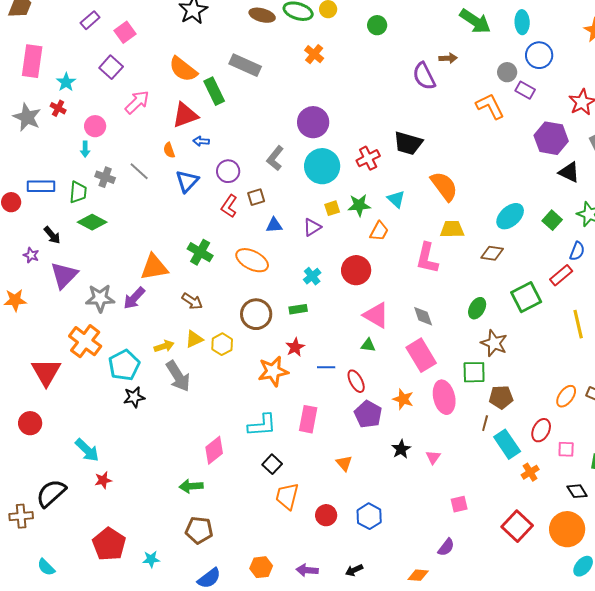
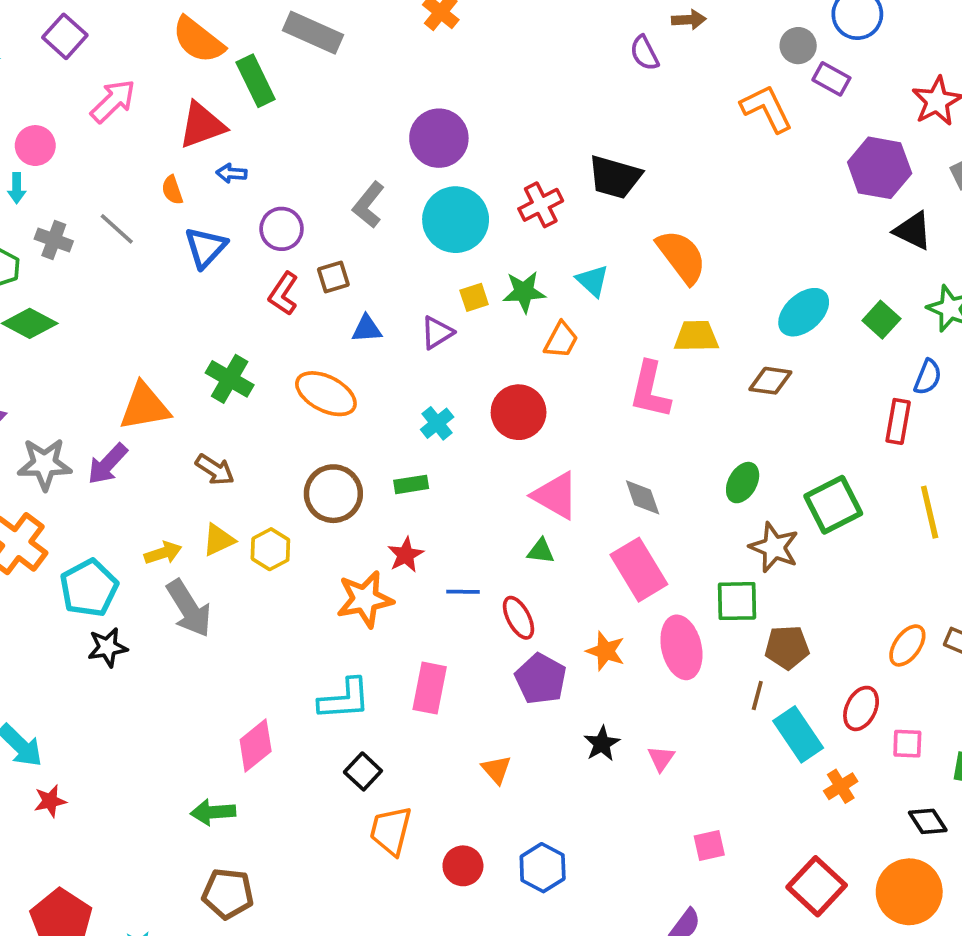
purple semicircle: (424, 76) -> (644, 53), size x0.7
red rectangle: (561, 275) -> (898, 421), turned -40
green square: (526, 297) -> (833, 505), moved

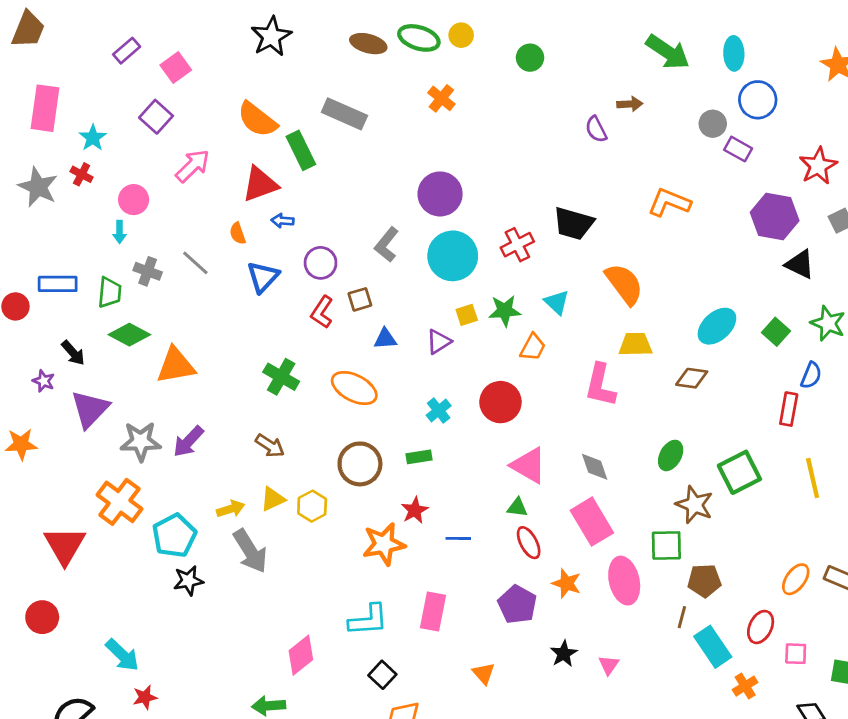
orange L-shape: (767, 109) -> (669, 202), moved, turned -42
orange triangle: (144, 407) -> (176, 366), moved
red ellipse: (519, 618) -> (529, 543), moved

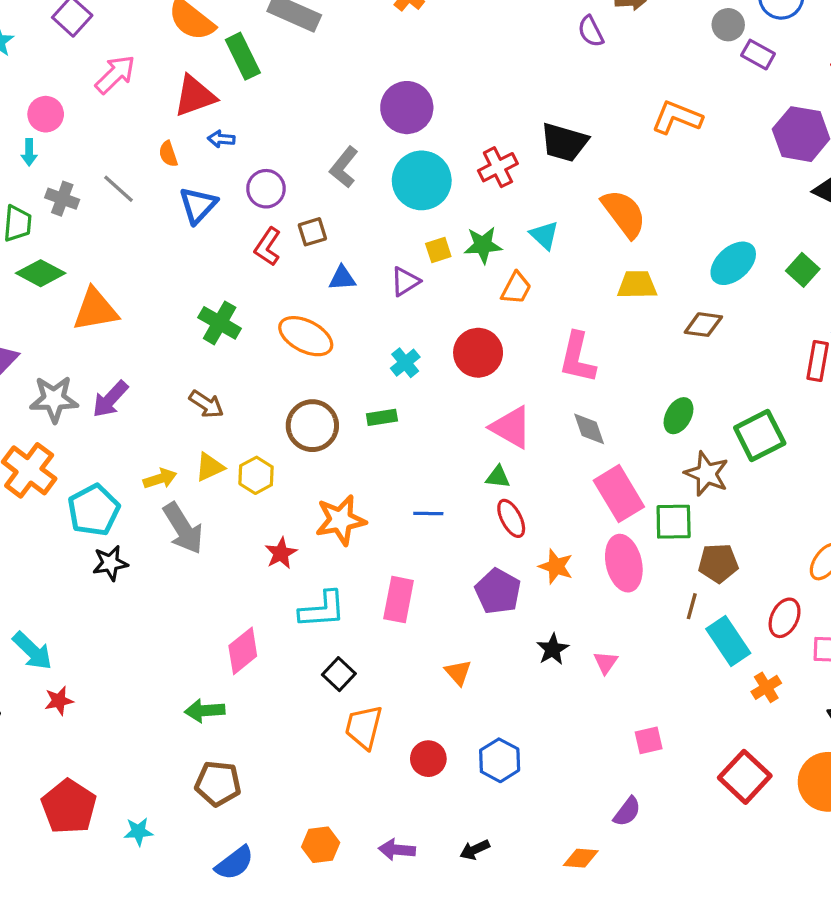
pink L-shape: (600, 385) -> (577, 358), moved
red star: (415, 510) -> (281, 553), moved
pink rectangle: (592, 522) -> (619, 494), moved

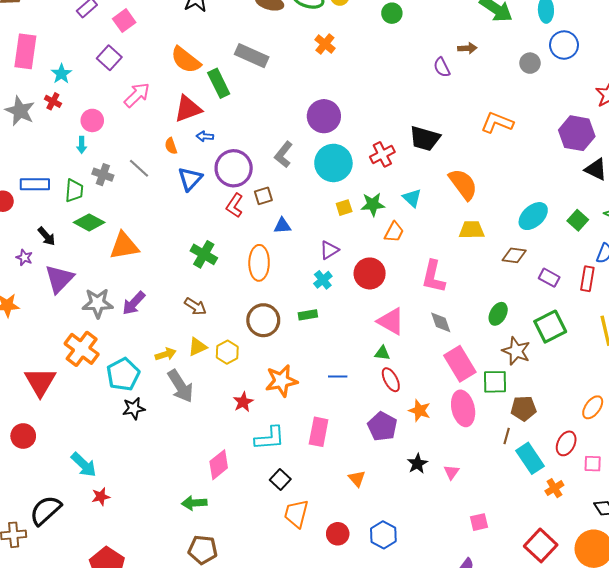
purple rectangle: (758, 55) -> (549, 278), moved
purple circle: (266, 189) -> (234, 168), size x1.5
purple triangle: (405, 281) -> (329, 250), moved
orange ellipse: (306, 336) -> (259, 263), turned 64

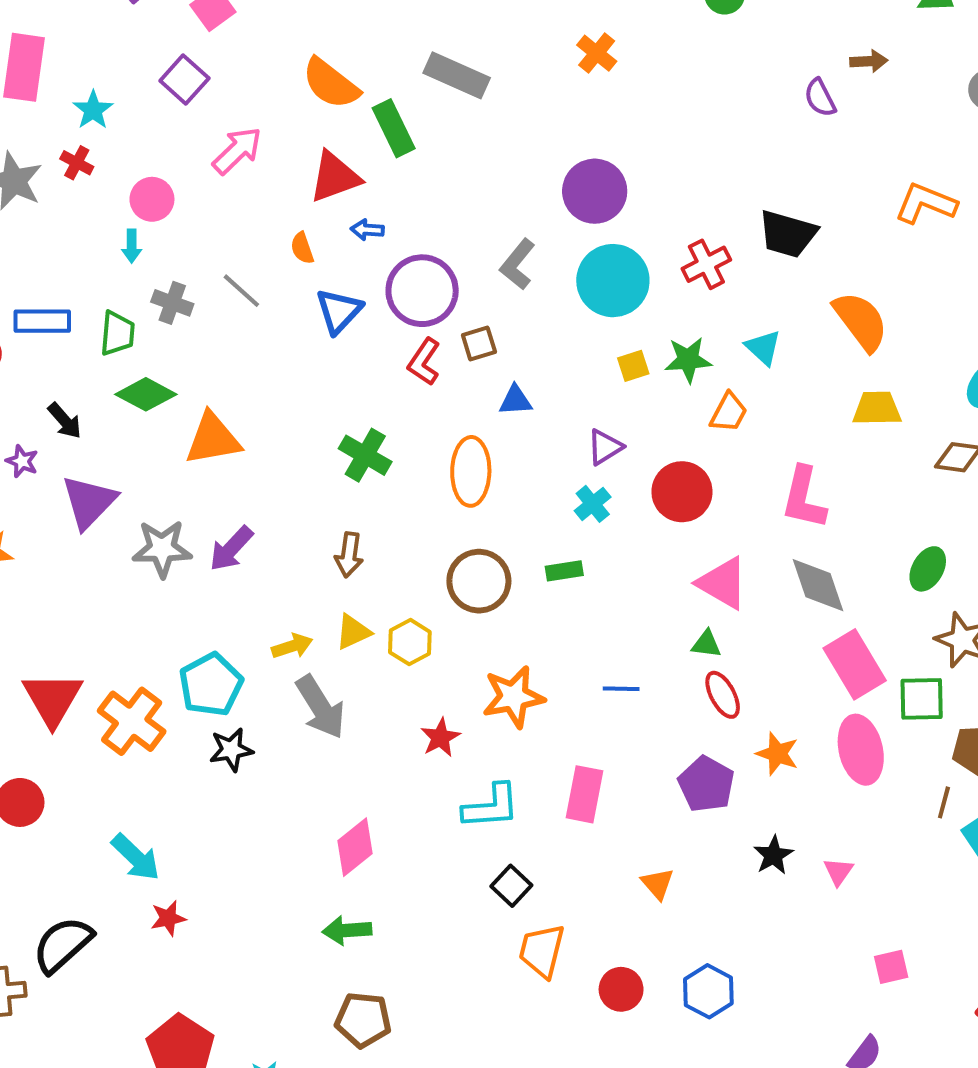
brown arrow: (195, 306) -> (349, 555), turned 65
gray diamond: (441, 322) -> (818, 585), size x1.4
orange cross: (82, 349) -> (132, 721), moved
pink diamond: (219, 465) -> (355, 847), moved

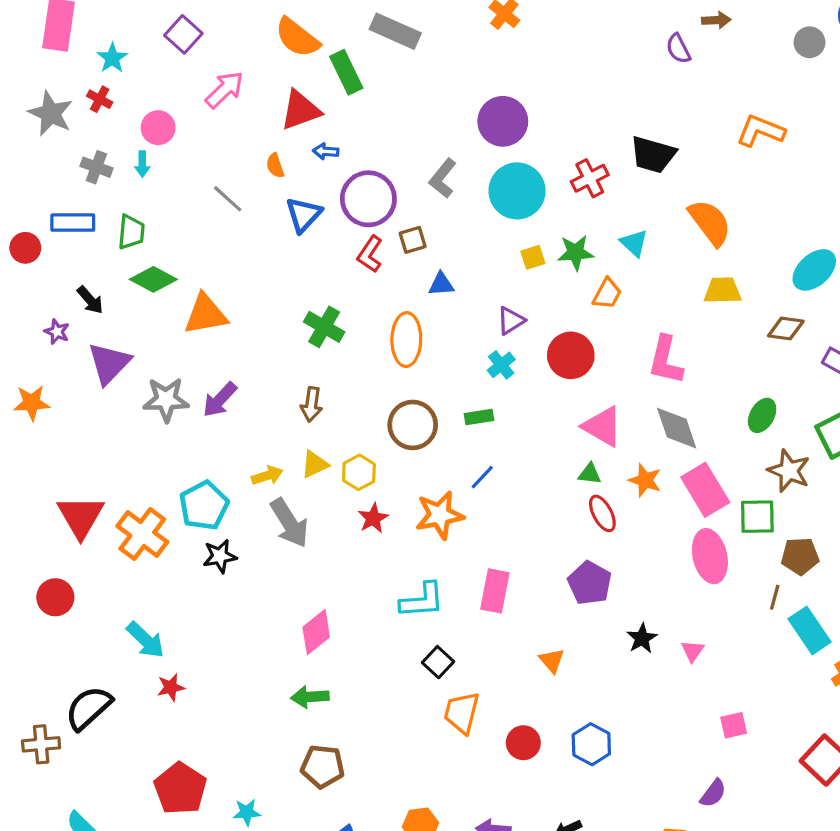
gray cross: (172, 303) -> (96, 167), moved
blue line: (621, 689) -> (482, 477), moved, turned -48
red star: (440, 737) -> (373, 518), moved
orange star: (777, 754) -> (645, 480), moved

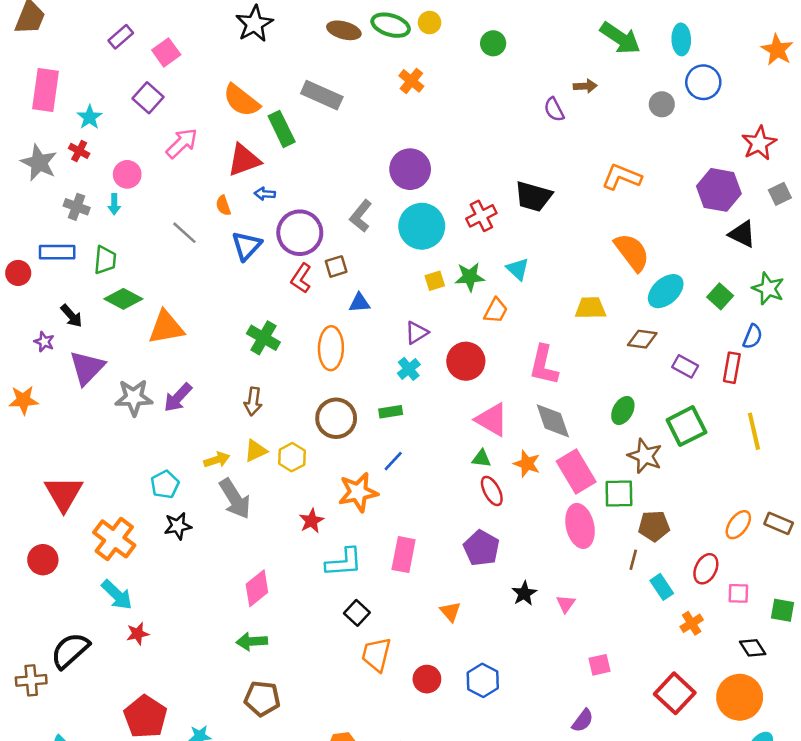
orange semicircle: (710, 223) -> (632, 252), moved
cyan pentagon: (204, 506) -> (165, 484), size x0.7
red star: (373, 518) -> (311, 521), moved
orange cross: (142, 534) -> (114, 539), moved
cyan rectangle: (810, 630) -> (662, 587), size x0.7

